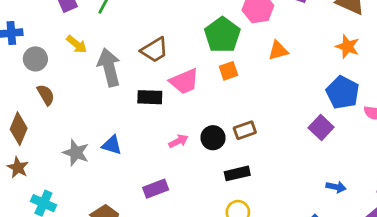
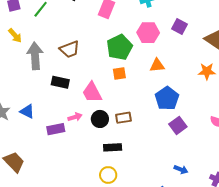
orange star: (347, 47) -> (207, 71), turned -30
pink trapezoid: (184, 81) -> (92, 92), moved, turned 75
blue pentagon: (343, 92) -> (167, 98), moved
purple rectangle: (156, 189) -> (56, 129), moved

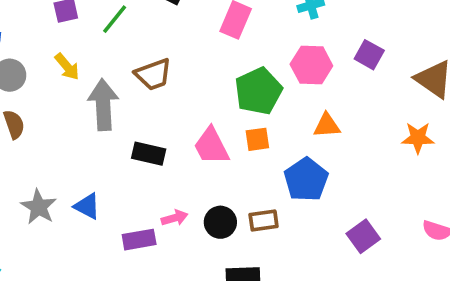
brown trapezoid: (70, 49) -> (153, 74), moved
pink trapezoid: (92, 92) -> (211, 146), moved
blue pentagon: (167, 98) -> (306, 180), moved

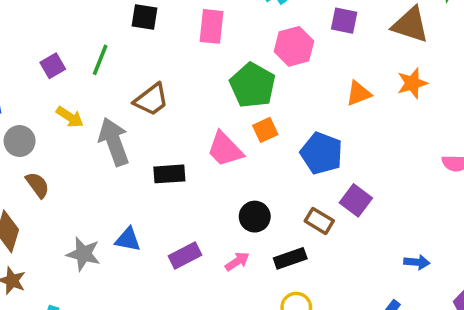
orange triangle: (327, 125) -> (358, 93), moved
pink arrow: (175, 218) -> (237, 261), moved
brown rectangle: (264, 221) -> (319, 221), moved, turned 56
purple square: (363, 236) -> (356, 200), moved

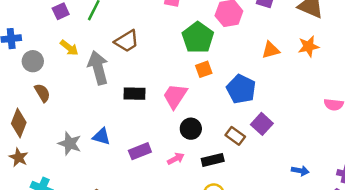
pink trapezoid: (225, 149) -> (175, 96), moved, turned 72

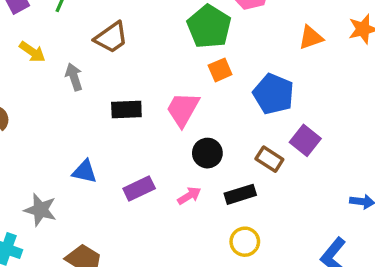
gray arrow: (98, 68) -> (74, 77), size x0.6
gray star: (70, 144) -> (40, 210), moved

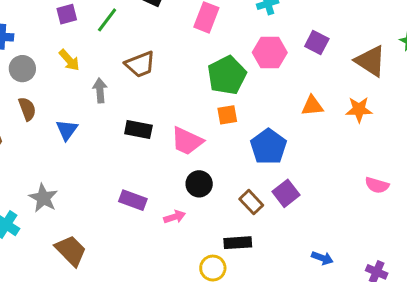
pink trapezoid: (183, 109) -> (187, 141), turned -108
blue triangle: (85, 171) -> (67, 130), moved, turned 40
purple rectangle: (139, 189) -> (133, 200), turned 32
black rectangle: (240, 194) -> (238, 243), moved

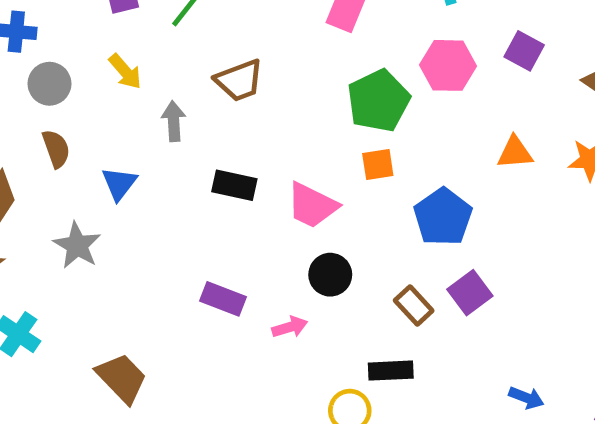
gray star: (43, 198) -> (77, 245), moved

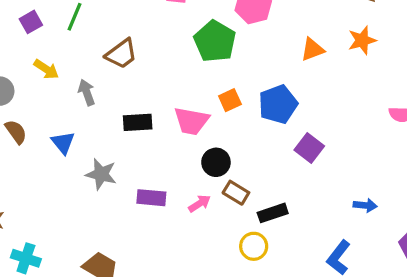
orange square: (378, 165) -> (230, 100), moved
blue pentagon: (443, 217) -> (278, 104), turned 30
gray star: (77, 245) -> (101, 174), moved
brown rectangle: (414, 306) -> (236, 193), moved

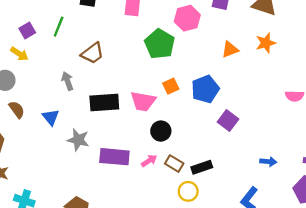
yellow arrow: (46, 69) -> (19, 54), moved
black rectangle: (138, 122) -> (104, 102), size x1.4
brown rectangle: (236, 193) -> (174, 164), moved
purple rectangle: (151, 198) -> (114, 157), size x1.4

